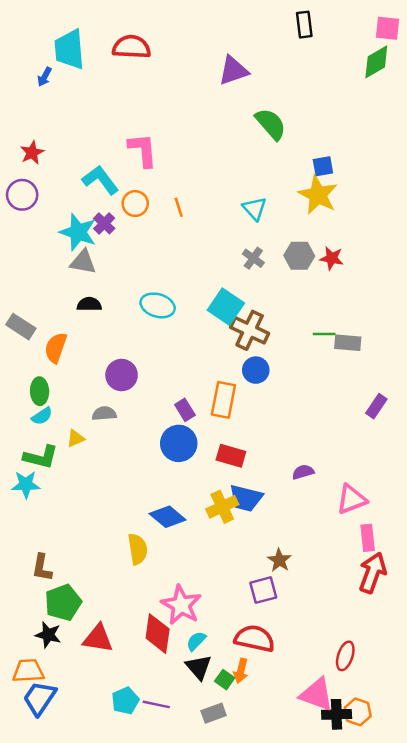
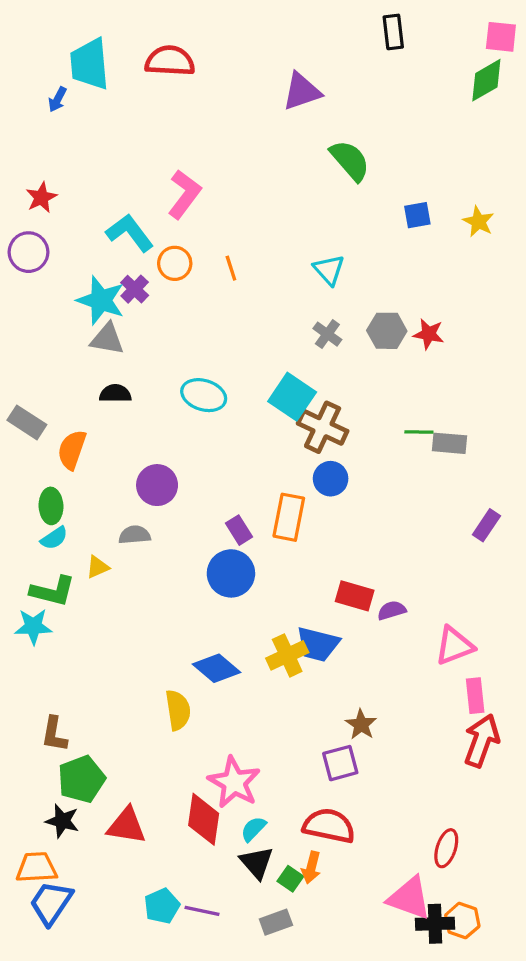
pink L-shape: (143, 150) -> (184, 194), turned 42
yellow star: (318, 195) -> (478, 222), moved, size x0.6
red rectangle: (231, 456) -> (355, 596), moved

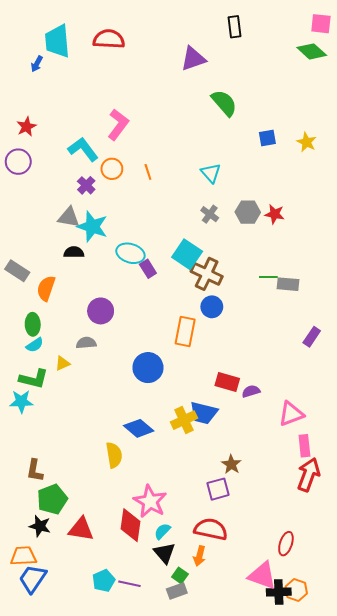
black rectangle: (393, 32) -> (234, 27), moved
green diamond: (486, 80) -> (312, 51), turned 72
cyan star: (101, 300) -> (92, 227), moved
purple rectangle: (239, 530) -> (148, 269), moved
green square: (290, 879) -> (180, 576), moved

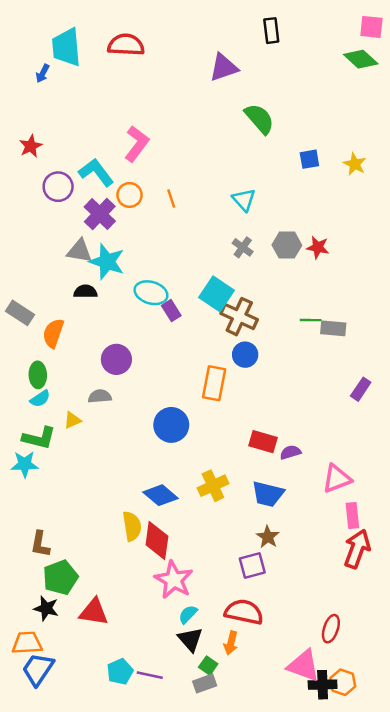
purple circle: (18, 162) -> (58, 187), moved
purple cross: (86, 185) -> (100, 214), size x1.5
blue trapezoid: (204, 413) -> (268, 494), moved
red diamond: (130, 525) -> (157, 540), moved

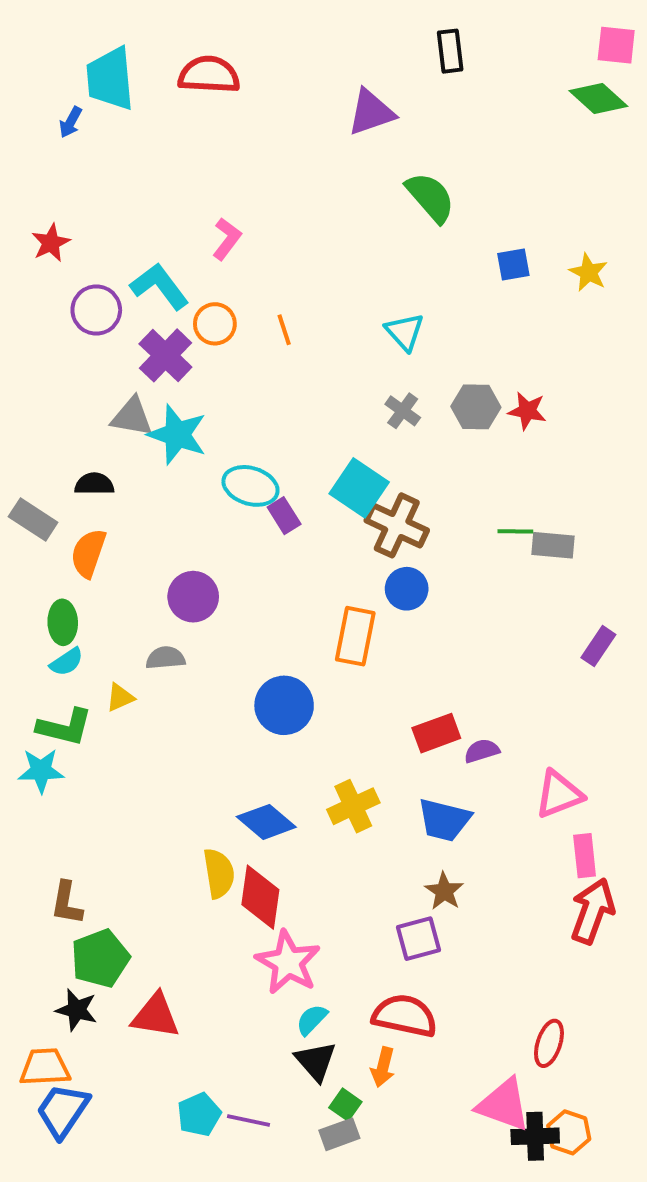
pink L-shape: (137, 144) -> (227, 239), size x0.7
black semicircle: (85, 291) -> (94, 484), moved
red rectangle: (263, 442) -> (436, 733), turned -36

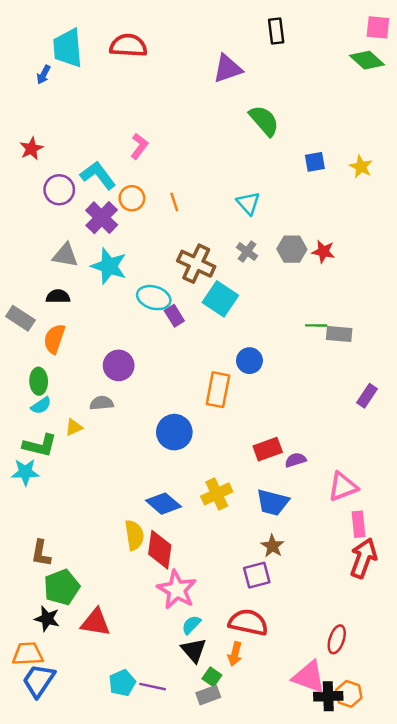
gray triangle: (132, 417) -> (65, 255), moved
brown cross: (397, 525) -> (196, 264), moved

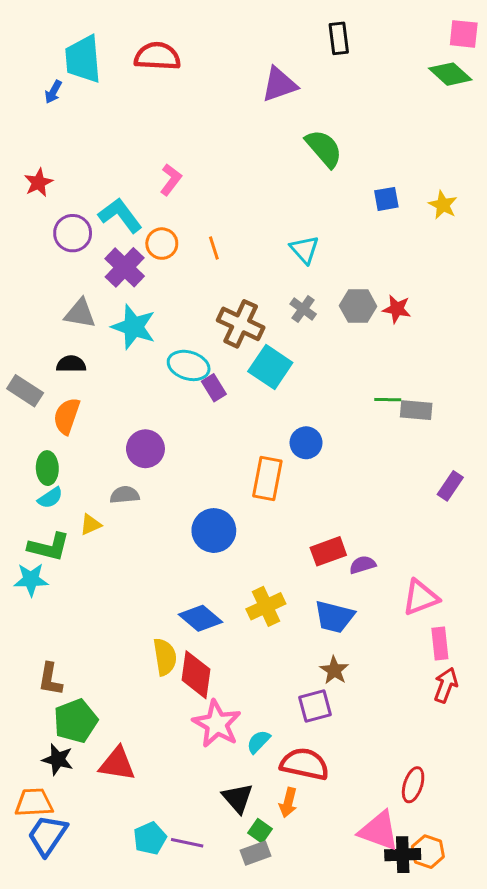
red arrow: (363, 558) -> (446, 685), size x0.7
cyan semicircle: (191, 625) -> (258, 742), moved

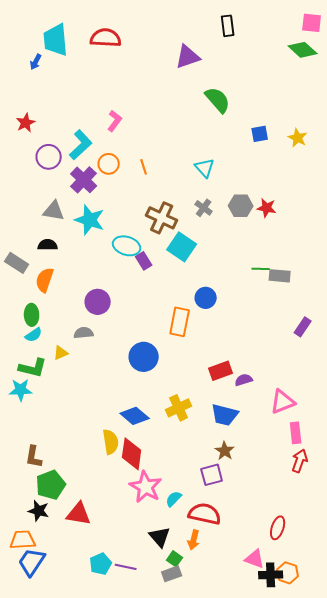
cyan L-shape: (120, 215) -> (81, 145), turned 84
pink triangle: (379, 831) -> (255, 559), size x0.7

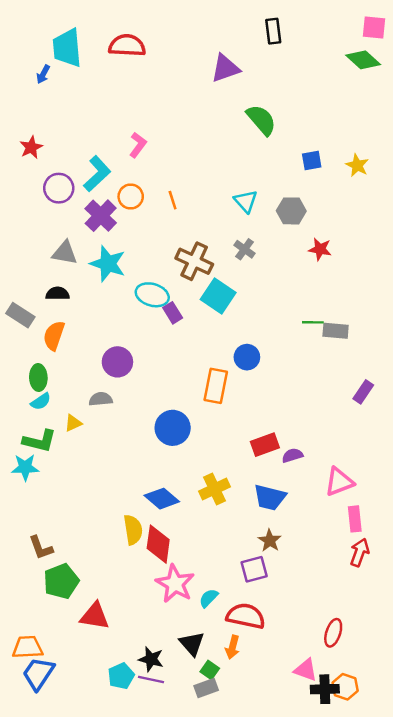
gray hexagon: (241, 206) -> (291, 211), moved
brown L-shape: (34, 457) -> (41, 548), turned -30
black star: (39, 511) -> (151, 659), moved

